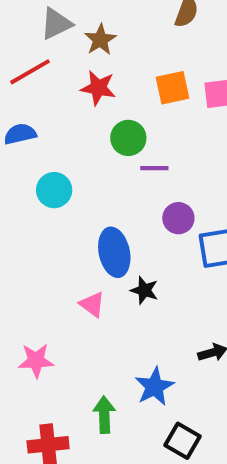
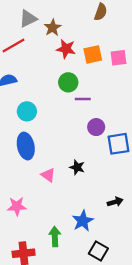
red star: (98, 88) -> (66, 49), moved
blue ellipse: (114, 252) -> (26, 146), moved

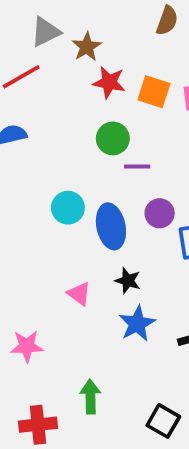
orange square: (93, 54) -> (154, 92), turned 30
cyan circle: (27, 111) -> (68, 208), moved
blue ellipse: (26, 146) -> (111, 226), moved
blue star: (83, 221) -> (137, 324), moved

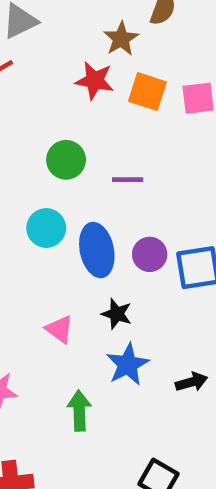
brown star: (87, 47) -> (121, 39), moved
green circle: (113, 138) -> (66, 160), moved
purple circle: (160, 213) -> (150, 254), moved
green arrow: (90, 397) -> (79, 411), moved

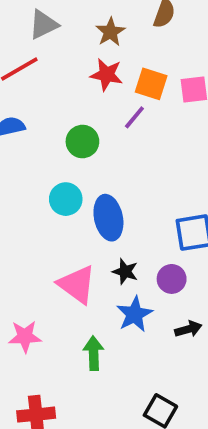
brown star: (121, 39) -> (110, 32), moved
purple line: (128, 180) -> (134, 117), moved, turned -50
purple circle: (150, 254) -> (172, 279), moved
pink triangle: (59, 329) -> (77, 285), size x1.6

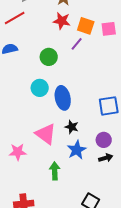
purple circle: (172, 279) -> (104, 140), moved
pink star: (25, 337) -> (18, 152), moved

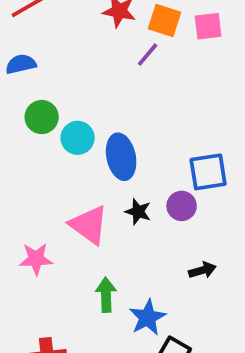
green circle: (49, 57) -> (42, 117), moved
purple circle: (104, 140) -> (182, 206), moved
blue star: (77, 150) -> (148, 318), moved

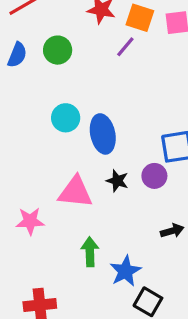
blue semicircle: (21, 64) -> (17, 55), turned 125
green circle: (42, 117) -> (58, 50), moved
pink triangle: (89, 225) -> (75, 192), turned -30

